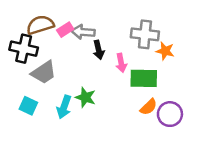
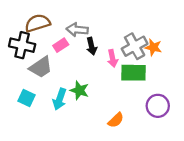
pink rectangle: (65, 30) -> (61, 45), moved
gray cross: (145, 34) -> (135, 46), moved, turned -35
orange semicircle: (148, 107) -> (116, 120), moved

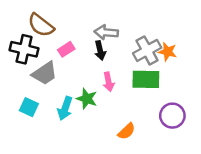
brown semicircle: (38, 23) -> (41, 25), turned -125
gray arrow: (77, 30) -> (106, 32), moved
pink arrow: (113, 58) -> (108, 82), moved

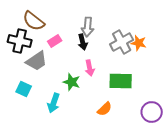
gray arrow: (106, 32) -> (88, 27), turned -90
green rectangle: (146, 79) -> (121, 81), moved
cyan arrow: (65, 108) -> (54, 103), moved
purple circle: (172, 116) -> (152, 112), moved

